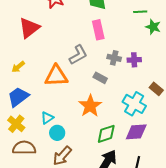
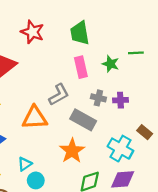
green line: (140, 12) -> (136, 53), moved
green star: (153, 27) -> (111, 64), moved
gray rectangle: (100, 78) -> (83, 120), size x1.6

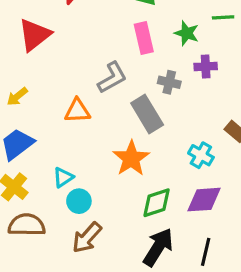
purple cross: (120, 100) -> (206, 66), moved
orange triangle: (35, 118) -> (77, 111), size x0.7
gray rectangle: (83, 120) -> (147, 114), turned 30
cyan cross: (120, 149) -> (201, 155), size x0.7

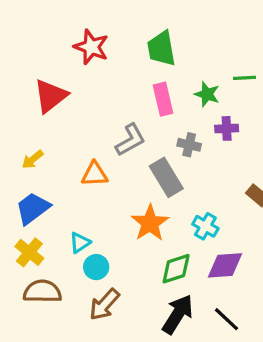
cyan cross: (201, 155) -> (205, 226), moved
black line: (206, 252) -> (227, 319), turned -60

